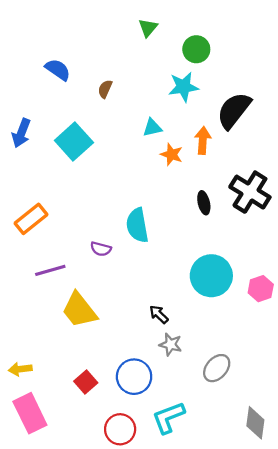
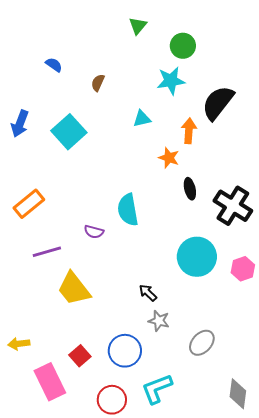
blue semicircle: (58, 70) -> (54, 65), size x0.7
orange star: (172, 154) -> (169, 158), moved
black cross: (250, 192) -> (233, 206), moved
pink rectangle: (30, 413) -> (50, 382), moved

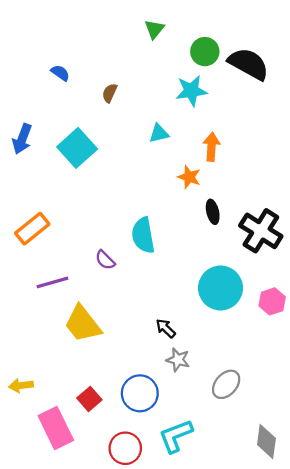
black semicircle: (218, 103) -> (249, 64), moved, turned 81
purple semicircle: (94, 232) -> (105, 260), turned 30

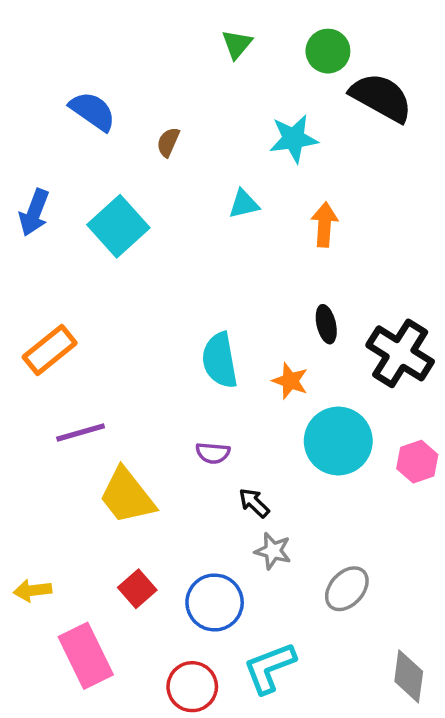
green circle: (205, 52) -> (328, 51), moved
blue semicircle: (60, 73) -> (93, 111), size x1.6
orange star: (189, 177) -> (290, 381), moved
purple semicircle: (105, 260) -> (213, 453), moved, turned -40
red square: (89, 399) -> (137, 589), moved

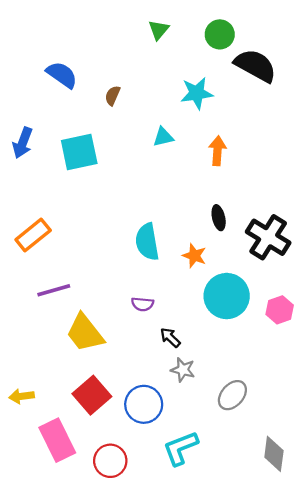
cyan square: (118, 226) -> (79, 152), turned 30
red square: (137, 589) -> (92, 395), size x1.5
red circle: (192, 687) -> (110, 461), moved

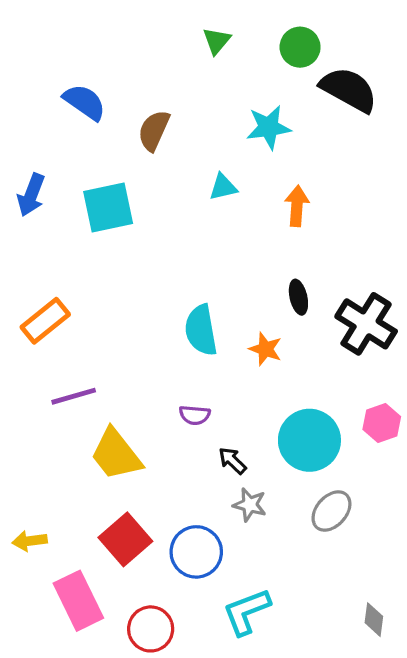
brown semicircle: (113, 95) -> (154, 130), size x1.5
cyan circle: (227, 296) -> (309, 440), moved
gray ellipse: (232, 395) -> (331, 511), moved
gray diamond: (274, 454) -> (374, 620), size x0.7

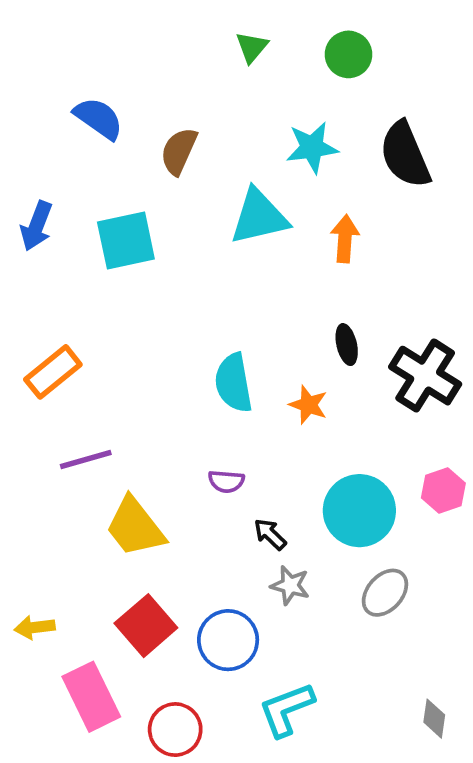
black semicircle: (349, 90) -> (405, 155), moved, turned -142
cyan triangle: (223, 187) -> (259, 217), size x1.8

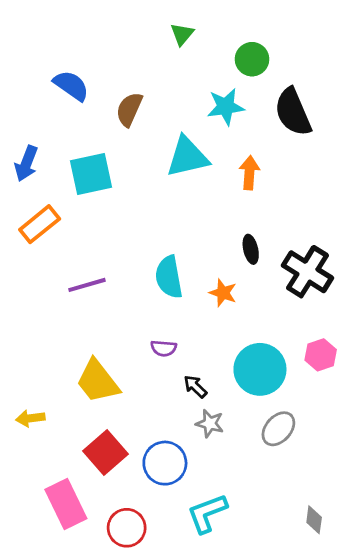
green circle: (348, 54) -> (252, 59), moved
orange rectangle: (53, 372) -> (40, 224), moved
purple line: (86, 459) -> (87, 285), moved
yellow arrow: (35, 627) -> (30, 418), moved

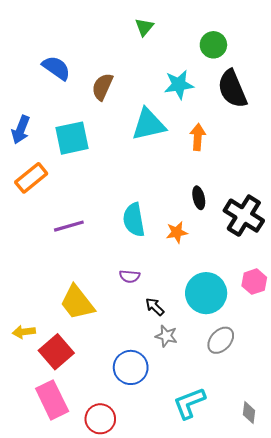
green circle: (252, 59) -> (213, 45), moved
orange star: (223, 293) -> (177, 232), turned -30
red square: (106, 453) -> (56, 352), moved
cyan L-shape: (207, 513) -> (189, 403), moved

